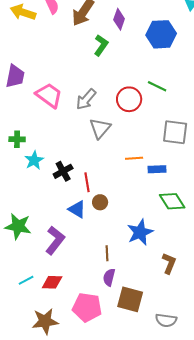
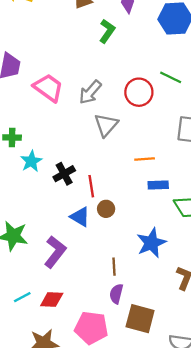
blue rectangle: (157, 169) -> (158, 185), moved

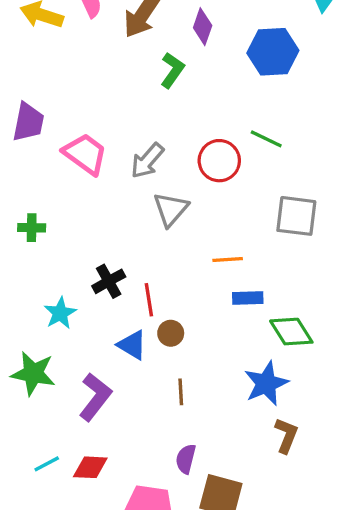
cyan star: (31, 161) -> (60, 313), moved
blue star: (151, 243) -> (266, 383), moved
brown line: (114, 267) -> (181, 392), moved

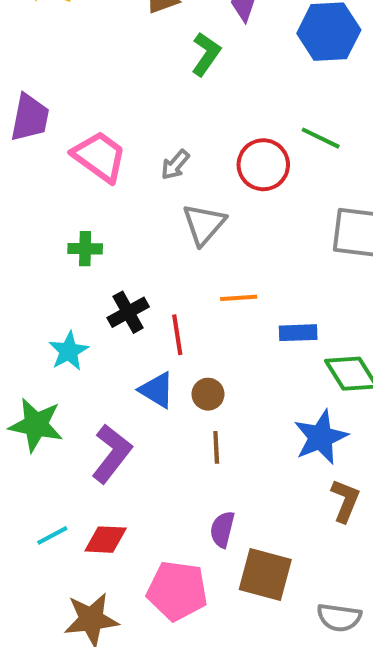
gray arrow: (147, 161) -> (175, 165), size x0.7
green cross: (32, 228) -> (85, 249), moved
orange line: (228, 260) -> (239, 298), moved
brown circle: (171, 333) -> (208, 394), moved

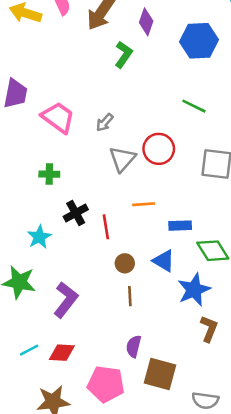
red circle: (263, 165) -> (159, 149), moved
blue triangle: (157, 390) -> (164, 261), moved

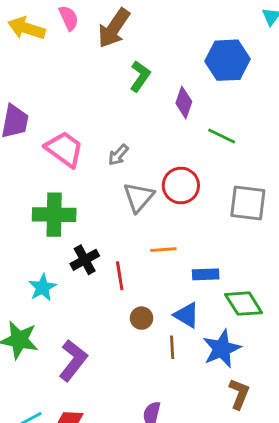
purple diamond: (146, 22) -> (184, 102), moved
green cross: (49, 174) -> (54, 215), size x1.8
brown line: (130, 296) -> (172, 347), moved

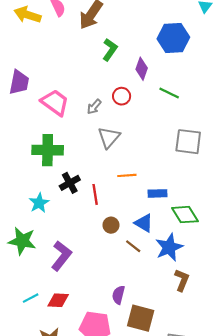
red circle: (181, 186) -> (122, 96), moved, size x0.7
brown line: (172, 347) -> (133, 246), turned -49

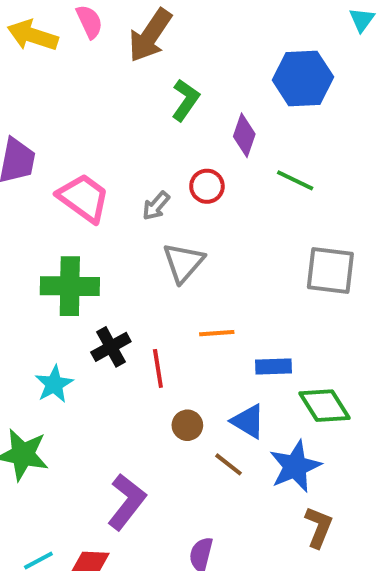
purple L-shape: (61, 256) -> (127, 502), moved

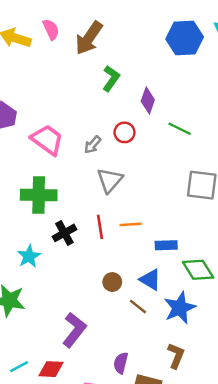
blue hexagon: (303, 78) -> (185, 38), moved
red line: (158, 368) -> (100, 227), moved
brown L-shape: (319, 527) -> (176, 356), moved

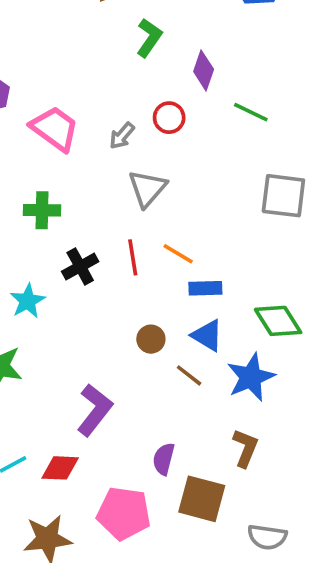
green cross: (39, 195) -> (42, 210), size x0.7
orange line: (131, 224) -> (178, 254), turned 35
blue rectangle: (166, 245) -> (205, 288), moved

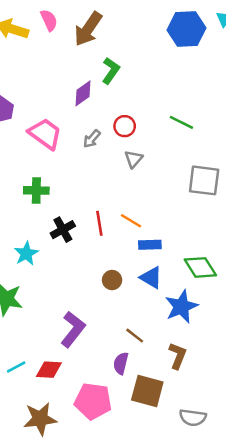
purple diamond: (204, 70) -> (83, 93), moved, turned 36
gray triangle: (147, 188) -> (133, 159), moved, size x0.7
brown line: (189, 375) -> (135, 336), moved

